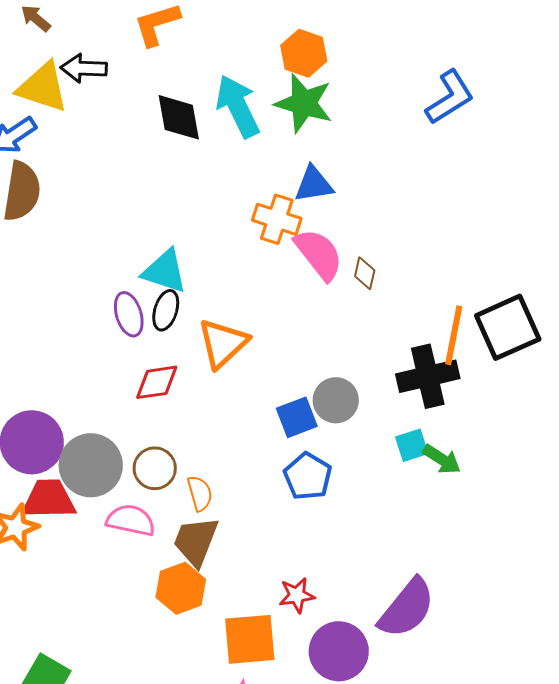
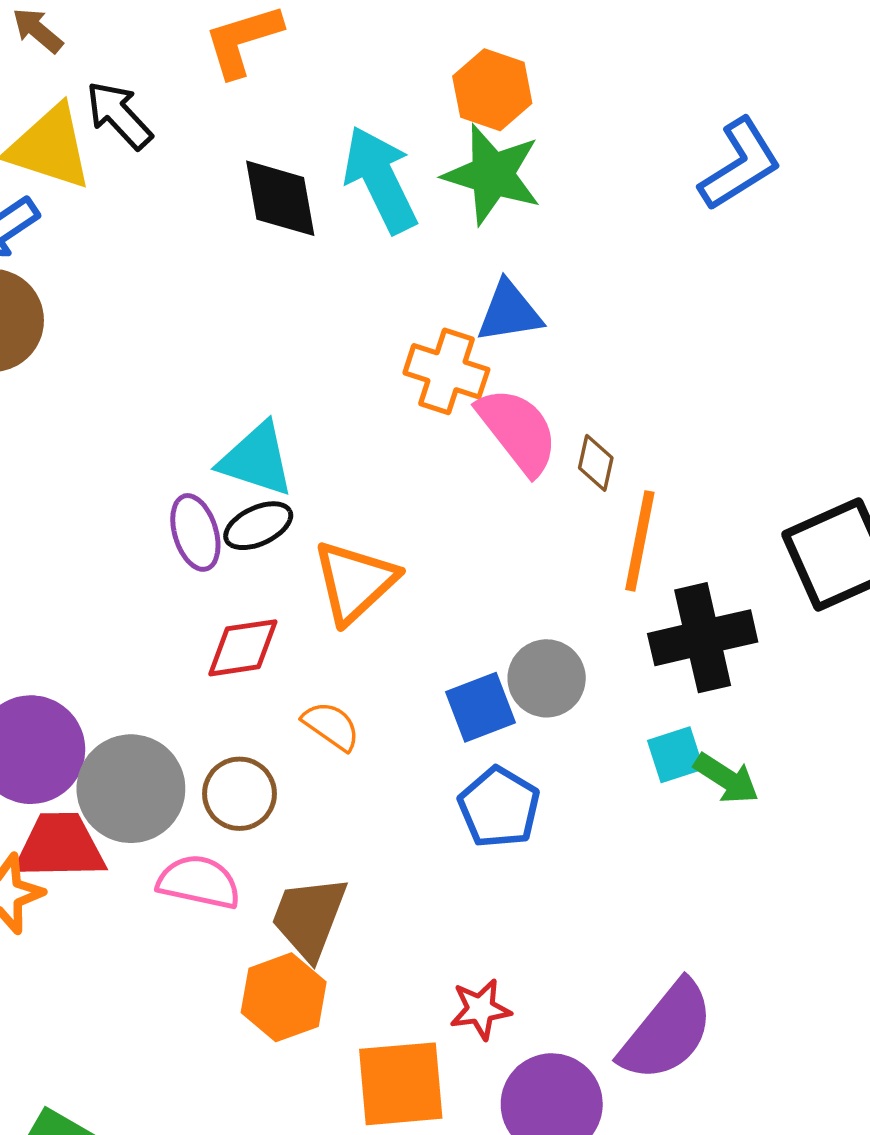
black arrow: (84, 68) -> (119, 115), turned 45
black ellipse: (166, 310) -> (258, 526), turned 48
orange line: (454, 335) -> (640, 541), moved
orange semicircle: (200, 493) -> (331, 726), moved, turned -39

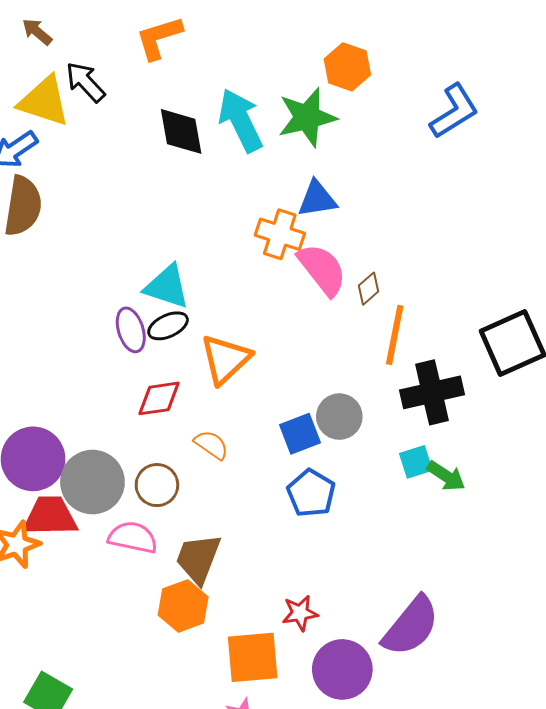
orange hexagon: (492, 90) -> (347, 67), moved
green star: (492, 175) -> (307, 117), turned -30
brown diamond: (596, 463) -> (369, 289), turned 36

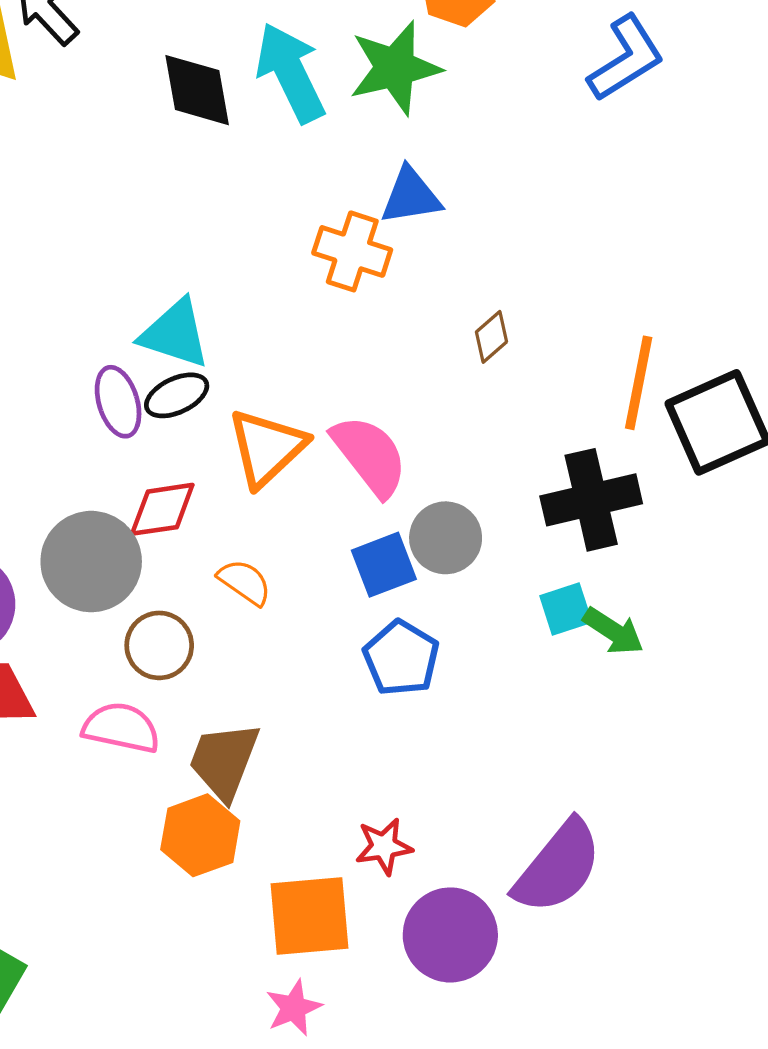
pink semicircle: (322, 269) -> (370, 456), moved
orange line: (395, 335) -> (639, 383), moved
gray circle: (92, 482) -> (91, 562), moved

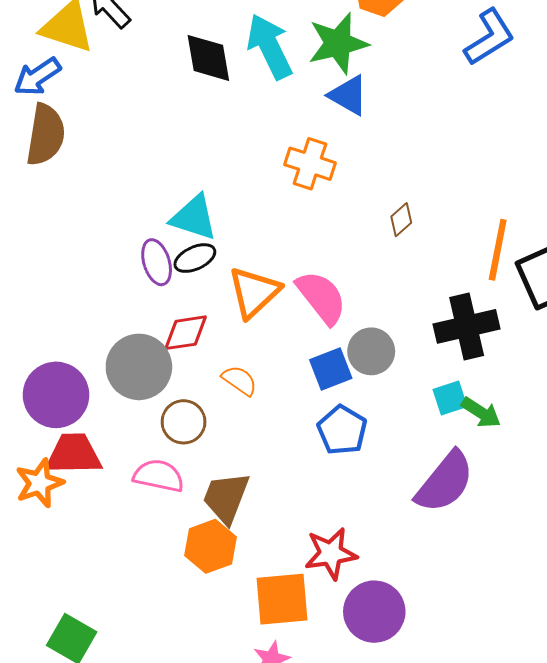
blue triangle: (411, 196) -> (348, 95), moved, turned 39
red star: (384, 846) -> (331, 554), size x1.4
purple semicircle: (558, 867) -> (445, 482), moved

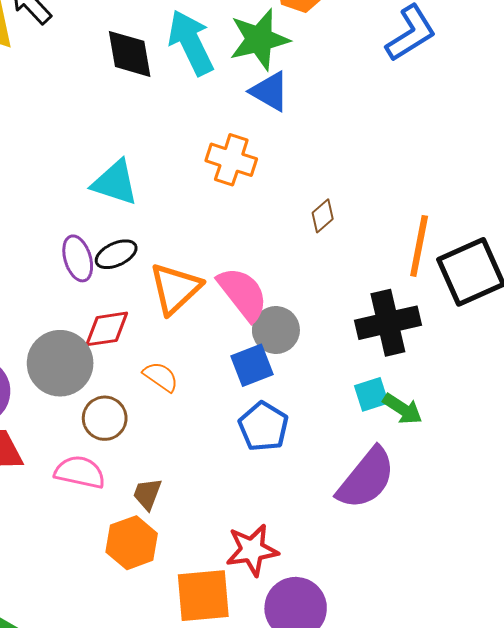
cyan triangle: (194, 218) -> (115, 183), moved
gray circle: (371, 351) -> (276, 330), moved
brown trapezoid: (226, 498) -> (147, 494), size x0.6

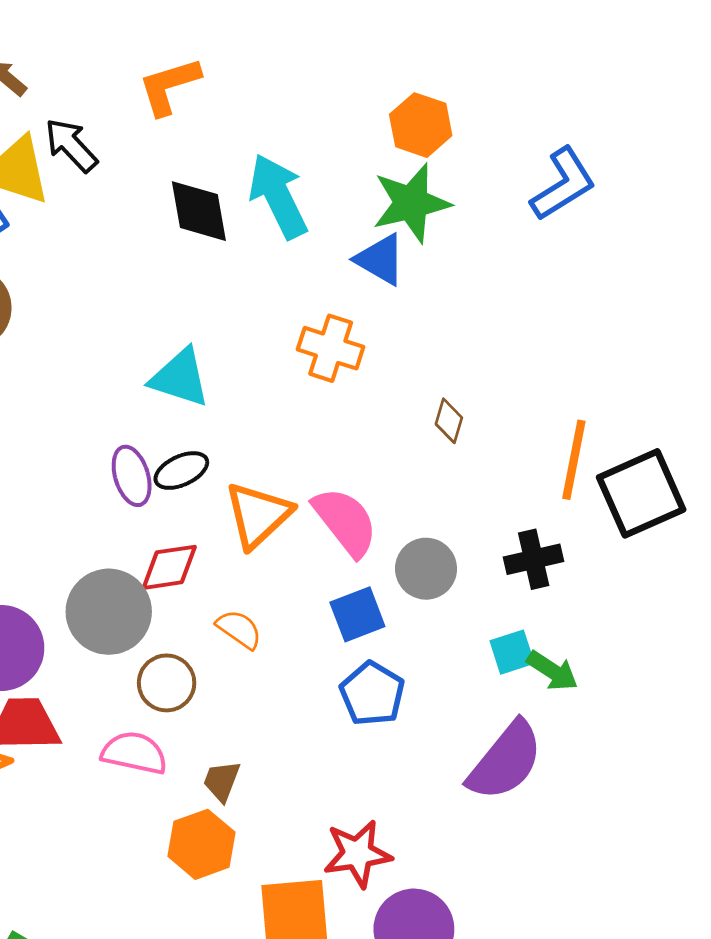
green star: (259, 39) -> (411, 203), moved
brown diamond: (323, 216) -> (449, 421), turned -32
black cross: (388, 323) -> (534, 559), size x0.7
gray circle: (276, 330) -> (426, 569), moved

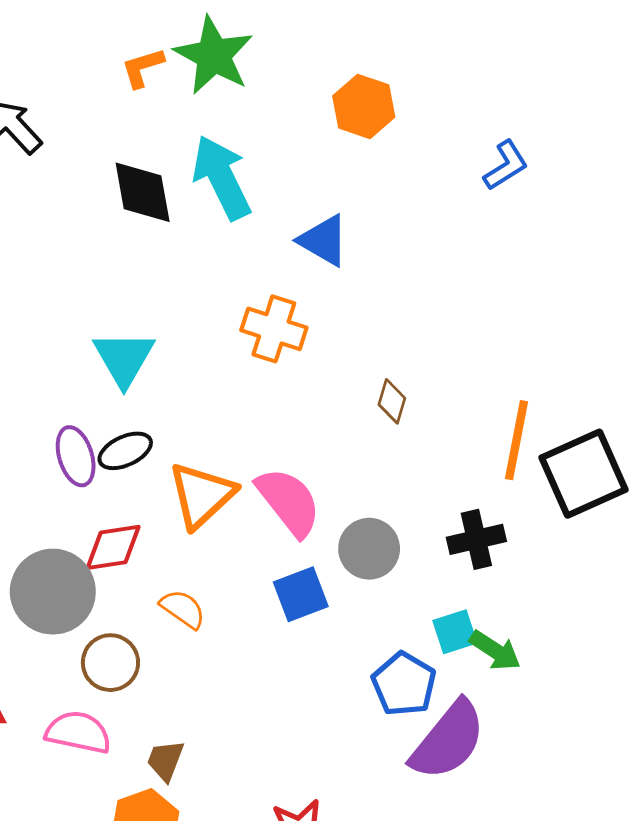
orange L-shape: (169, 86) -> (143, 68), moved, size x0.7
blue L-shape: (563, 184) -> (506, 165), size x0.7
green star: (411, 203) -> (214, 56), moved, turned -30
cyan triangle: (180, 378) -> (124, 358), turned 42
blue pentagon: (372, 694) -> (404, 684), moved

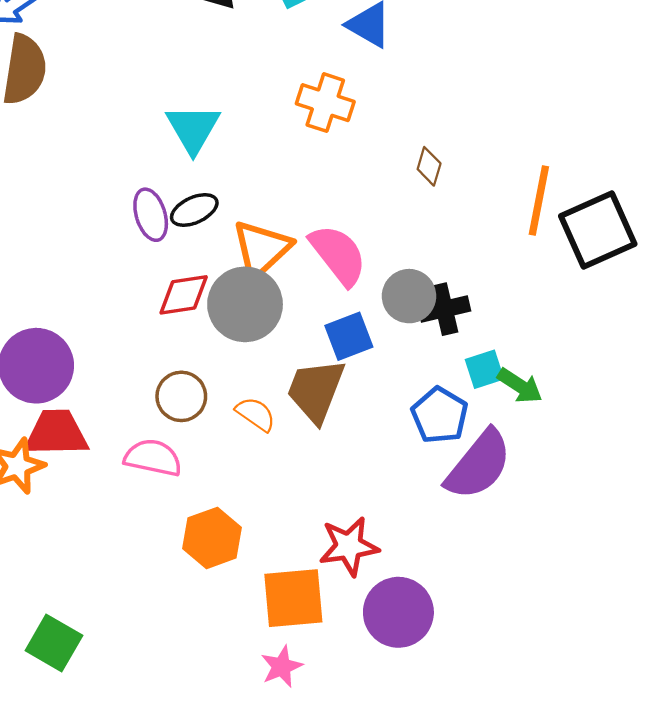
black cross: (476, 539) -> (444, 309), moved
gray circle: (53, 592) -> (245, 304), moved
orange semicircle: (183, 609) -> (256, 414), moved
brown trapezoid: (165, 760) -> (316, 390), moved, size x1.8

